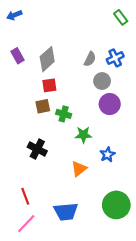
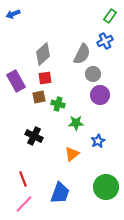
green rectangle: (121, 17) -> (110, 16), turned 72
purple rectangle: (18, 56) -> (16, 81), moved, size x1.5
blue cross: (115, 58) -> (105, 41), moved
gray semicircle: (90, 59) -> (82, 54), size x1.5
blue trapezoid: (66, 212) -> (60, 193), turned -65

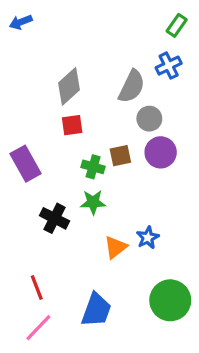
purple rectangle: (16, 81) -> (26, 164), moved
brown square: (39, 97) -> (120, 156), moved
green star: (76, 123) -> (93, 202), moved
blue star: (98, 141) -> (148, 238), moved

